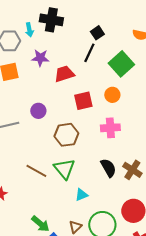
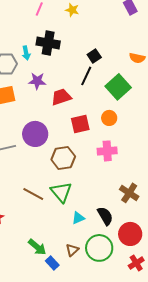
purple circle: (38, 111) -> (35, 134), size x1.6
black semicircle: (108, 168) -> (105, 216), moved

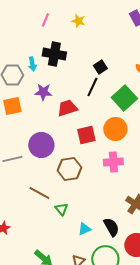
orange circle: (109, 118) -> (115, 129), size x1.5
green triangle: (61, 192) -> (61, 209), moved, size x0.6
brown line: (33, 194) -> (39, 193), moved

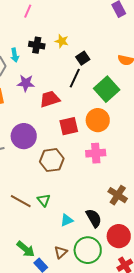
yellow star: (78, 21) -> (62, 41), moved
black cross: (54, 54) -> (37, 45), size x0.7
brown line: (39, 193) -> (21, 201), moved

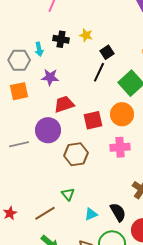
red trapezoid: (50, 99) -> (64, 104), moved
brown line: (21, 201) -> (45, 213), moved, turned -60

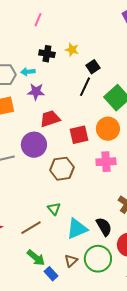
cyan arrow: (39, 49) -> (28, 72), moved, turned 96
cyan triangle: (91, 214) -> (77, 229), size x1.6

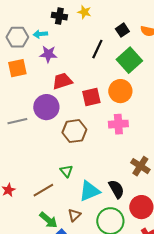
black square: (93, 67) -> (122, 30), moved
brown triangle: (71, 261) -> (74, 215), moved

